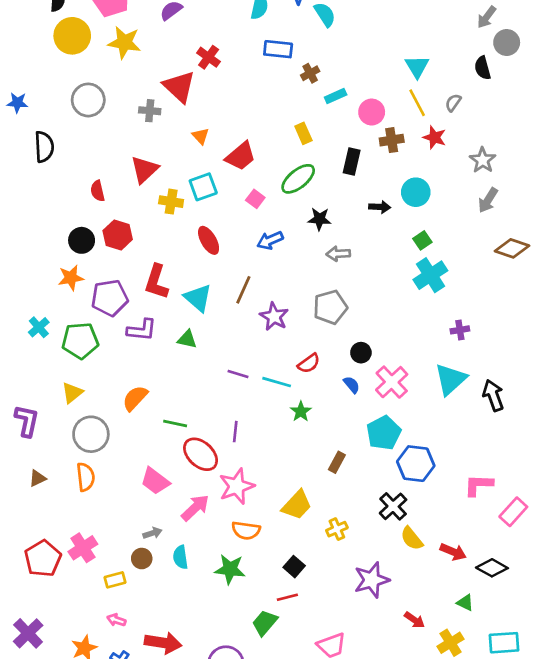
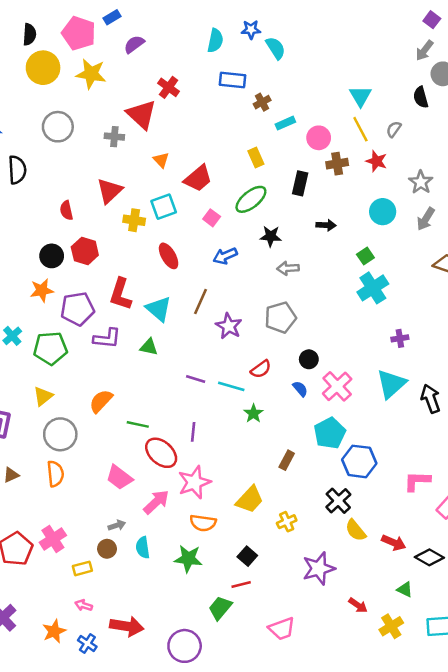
cyan circle: (416, 192) -> (383, 212), moved

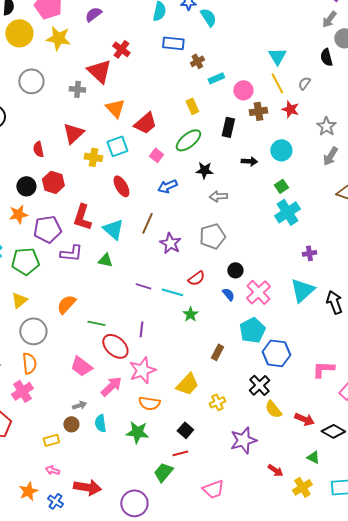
orange triangle: (161, 160) -> (115, 108), size x1.5
cyan circle: (383, 212) -> (281, 150), moved
pink cross: (53, 539) -> (22, 391), moved

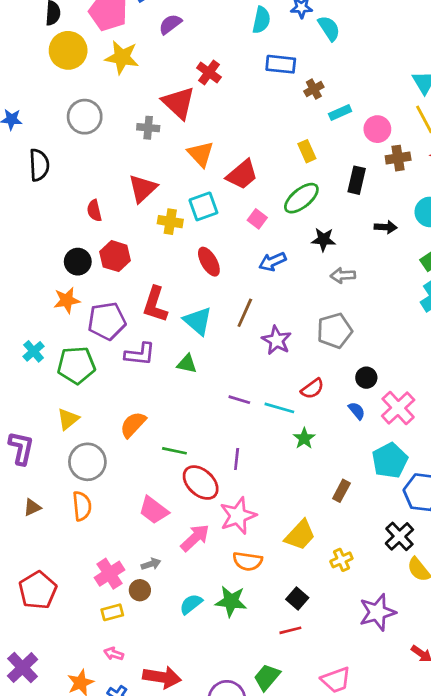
pink cross: (22, 391) -> (110, 574), moved
cyan semicircle: (100, 423) -> (191, 604), moved, turned 60
green trapezoid: (163, 472) -> (267, 677), moved

